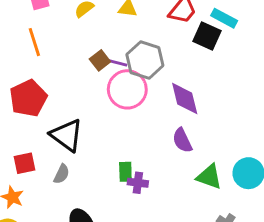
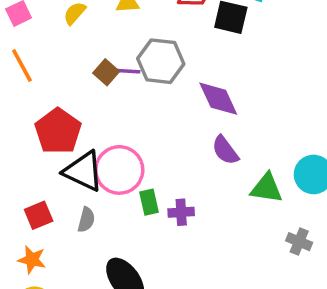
pink circle: (127, 89) -> (119, 170), moved
red pentagon: (28, 98) -> (58, 131), moved
green rectangle: (125, 172) -> (149, 202), moved

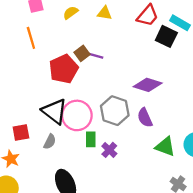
gray hexagon: (161, 61) -> (115, 111), moved
purple diamond: (218, 99) -> (148, 85), turned -60
red pentagon: (58, 131) -> (64, 69), moved
purple cross: (181, 212) -> (109, 150), turned 35

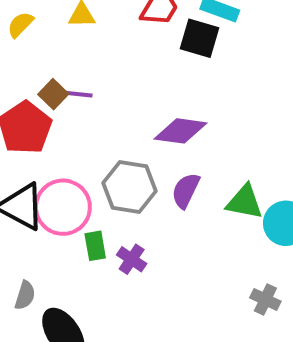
purple semicircle: (145, 118) -> (186, 190), turned 60
gray semicircle: (50, 142) -> (25, 295), moved
green triangle: (165, 147) -> (245, 202), moved

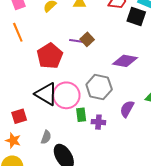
brown square: (53, 94) -> (87, 39), moved
purple semicircle: (186, 190) -> (127, 109), moved
purple cross: (132, 259) -> (98, 122), turned -32

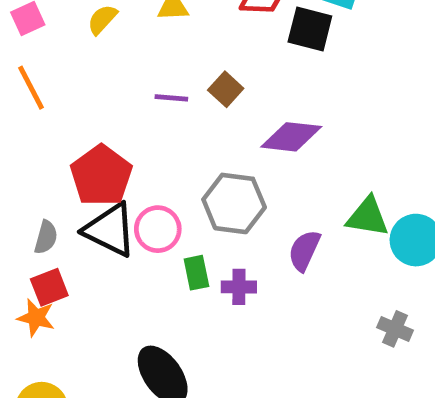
brown square: (87, 39) -> (226, 89), moved
red pentagon: (50, 56) -> (101, 176), moved
pink circle: (66, 95) -> (158, 229), size x0.7
gray semicircle: (46, 137) -> (46, 237), moved
orange star: (13, 140) -> (36, 318), moved

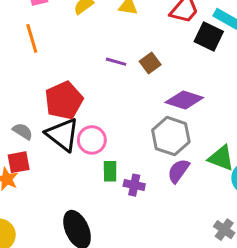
gray hexagon: (234, 203) -> (171, 136), moved
gray semicircle: (46, 237) -> (23, 131), turned -84

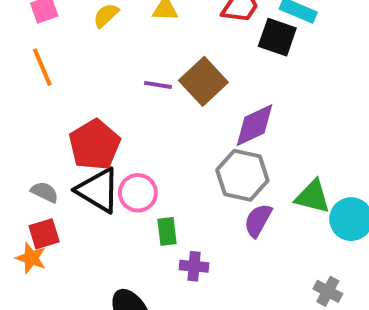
brown square: (150, 63) -> (203, 81), size x1.6
purple diamond: (184, 100) -> (255, 125), turned -36
purple cross: (134, 185) -> (194, 266), moved

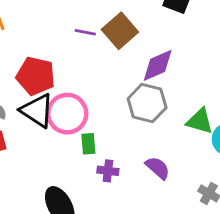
red pentagon: (95, 145) -> (36, 76), turned -30
pink circle: (138, 193) -> (67, 114), size x1.4
purple semicircle: (258, 220) -> (158, 168), moved, turned 100

